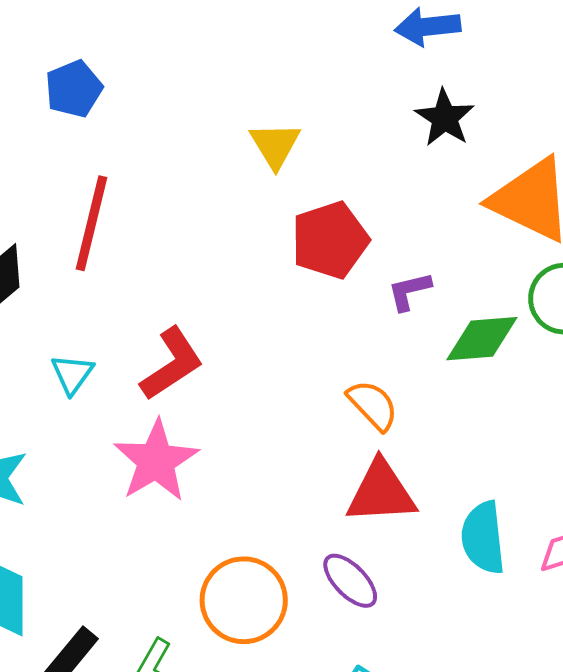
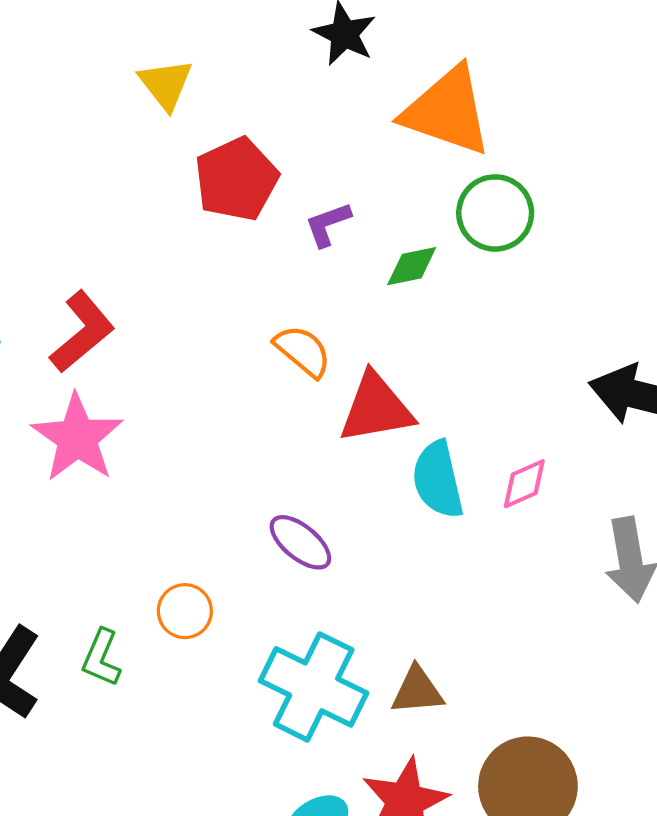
green diamond: (482, 339) -> (412, 266), size x0.7
red triangle: (381, 492) -> (376, 408), moved
orange circle: (244, 600) -> (185, 611), moved, size x0.6

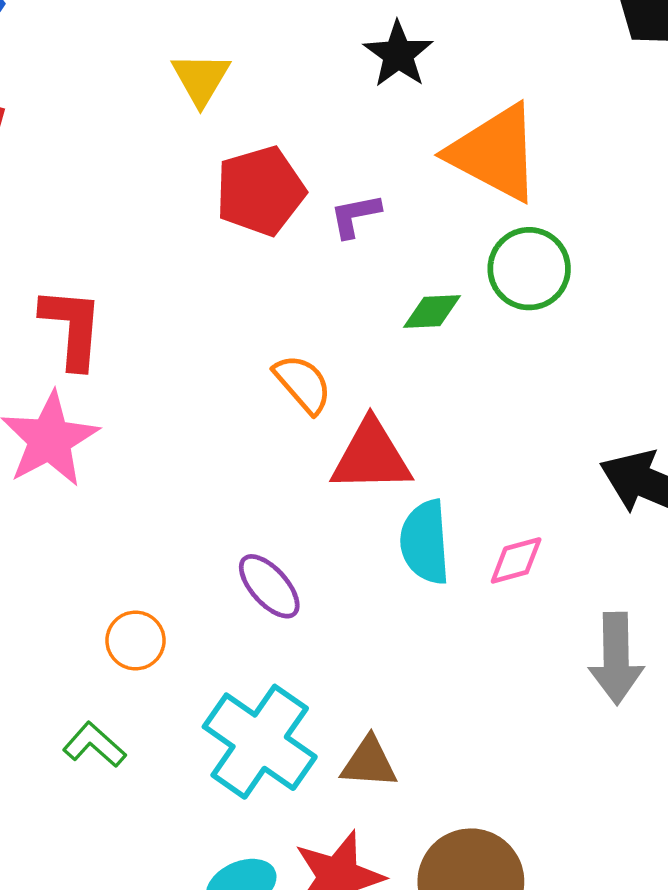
purple L-shape: (328, 224) -> (355, 216), moved
red L-shape: (82, 332) -> (72, 328), turned -54
green L-shape: (101, 658) -> (94, 745), moved, turned 100

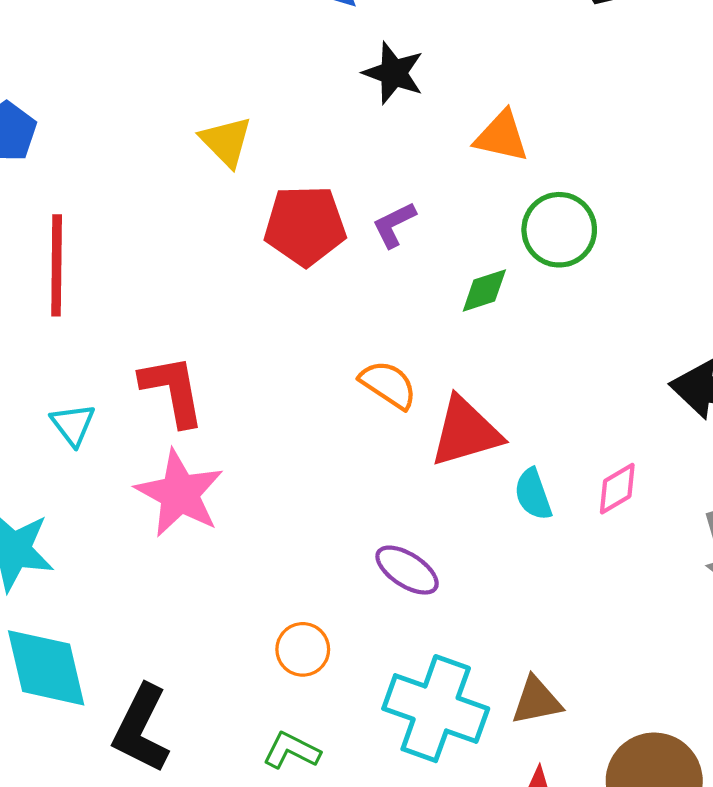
orange triangle: (495, 153) -> (501, 136), size x0.6
red pentagon: (260, 191) -> (305, 226), turned 30
cyan semicircle: (425, 542) -> (533, 494), size x0.7

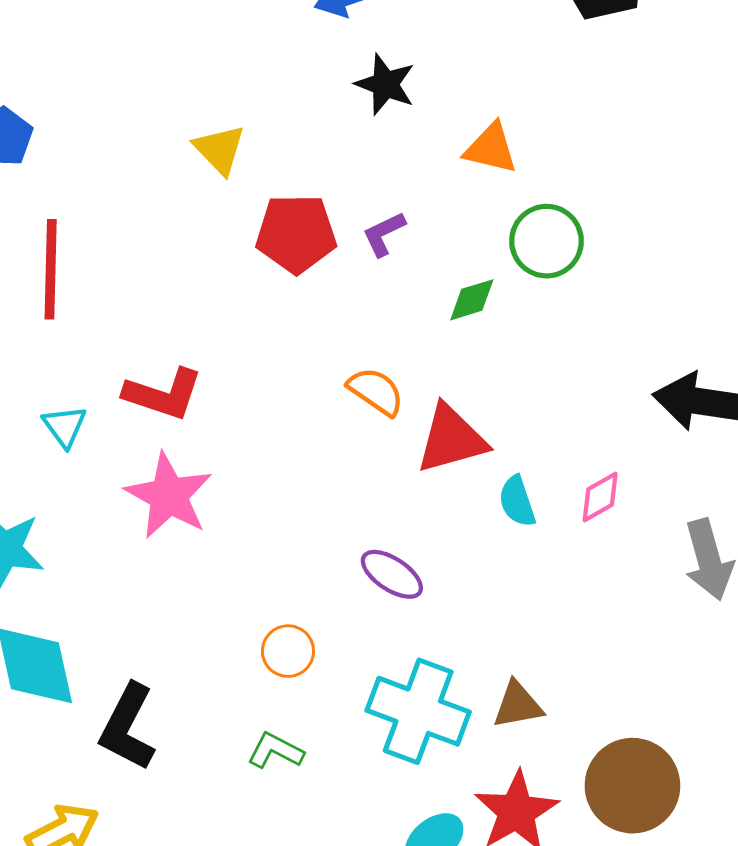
red L-shape: (173, 390) -> (163, 394), turned 118

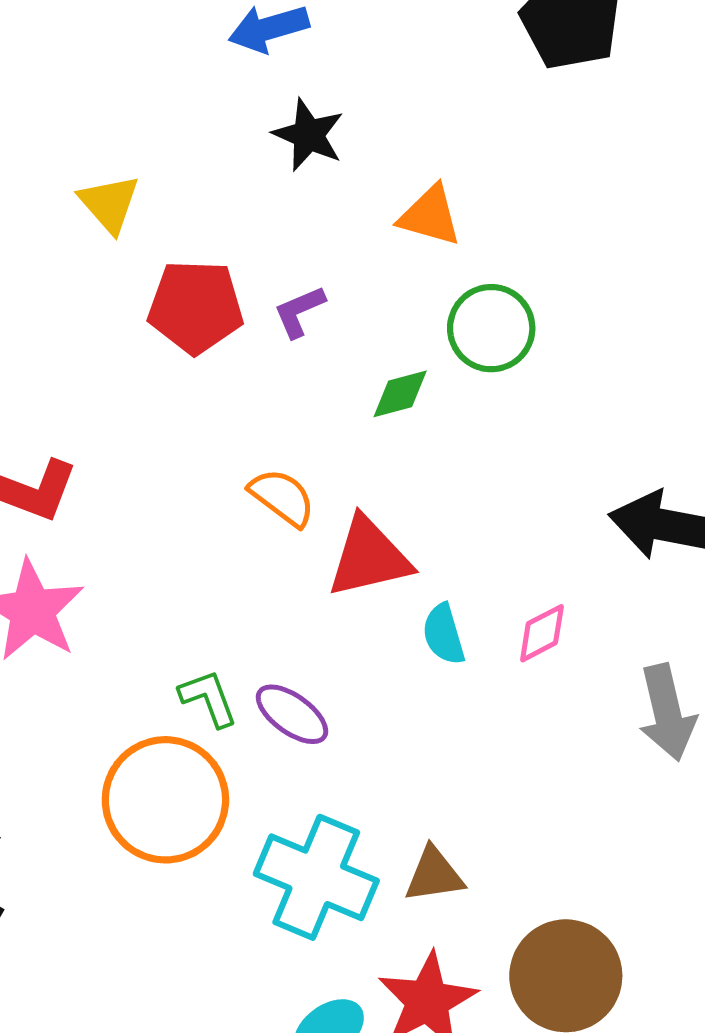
orange circle: (288, 651) -> (165, 800), size x2.0
green L-shape: (275, 751) -> (208, 698), moved, turned 40

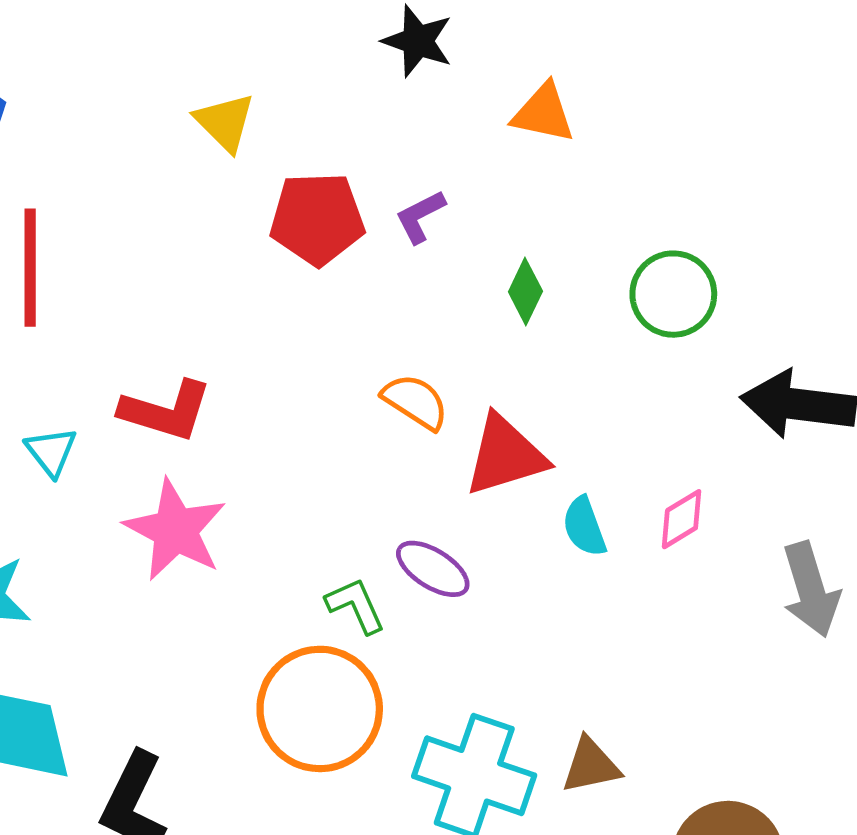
green circle: (491, 328) -> (673, 294), moved
green diamond: (400, 394) -> (525, 291), turned -46
purple ellipse: (292, 714) -> (433, 569), moved

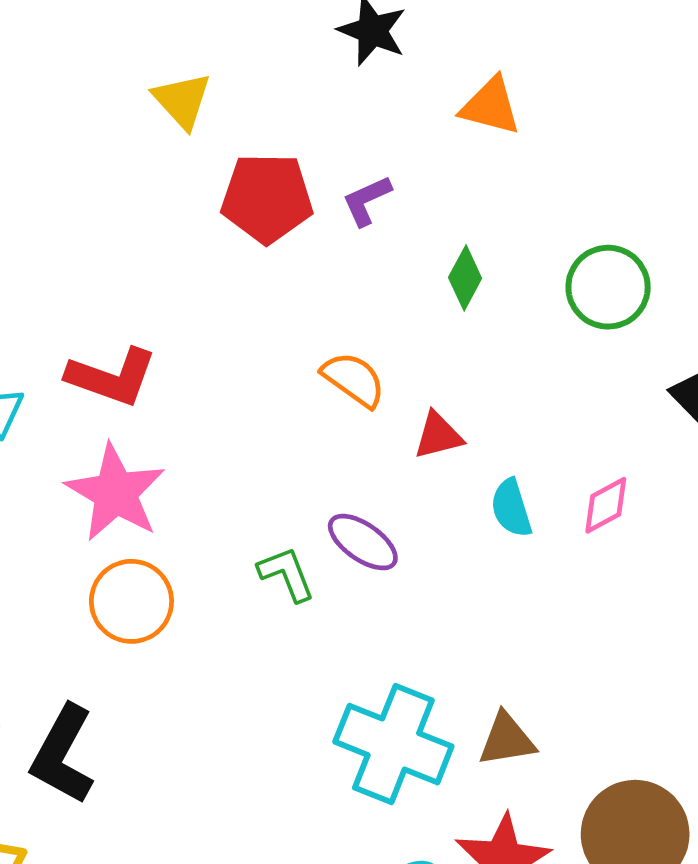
red triangle: (505, 455) -> (438, 436), size x0.6
orange circle: (320, 709) -> (131, 601), moved, size x0.7

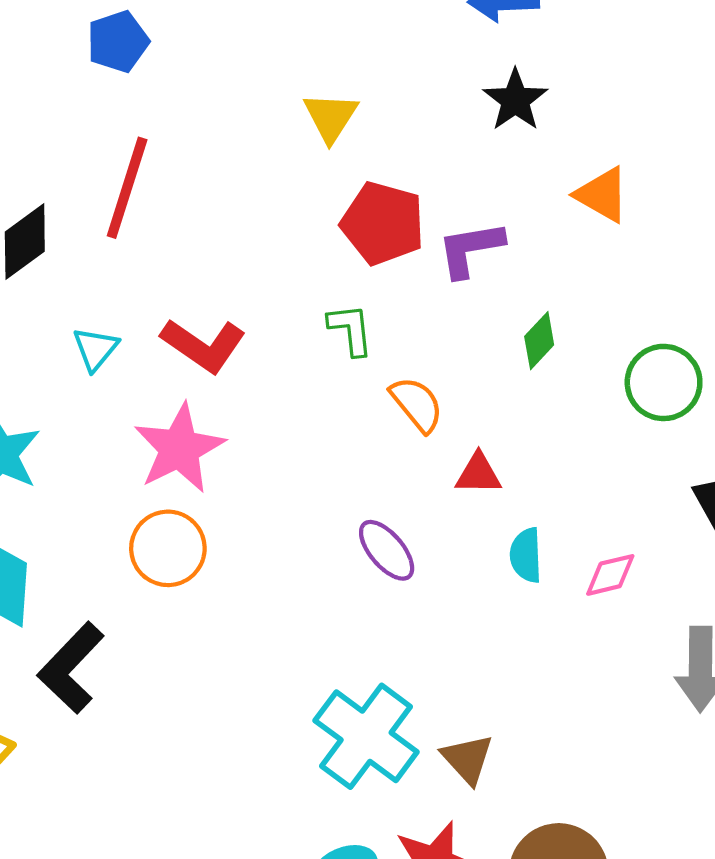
purple L-shape: (367, 201) -> (470, 249), size x1.4
green L-shape: (286, 574) -> (351, 330), moved
brown triangle: (507, 739) -> (467, 759), turned 42

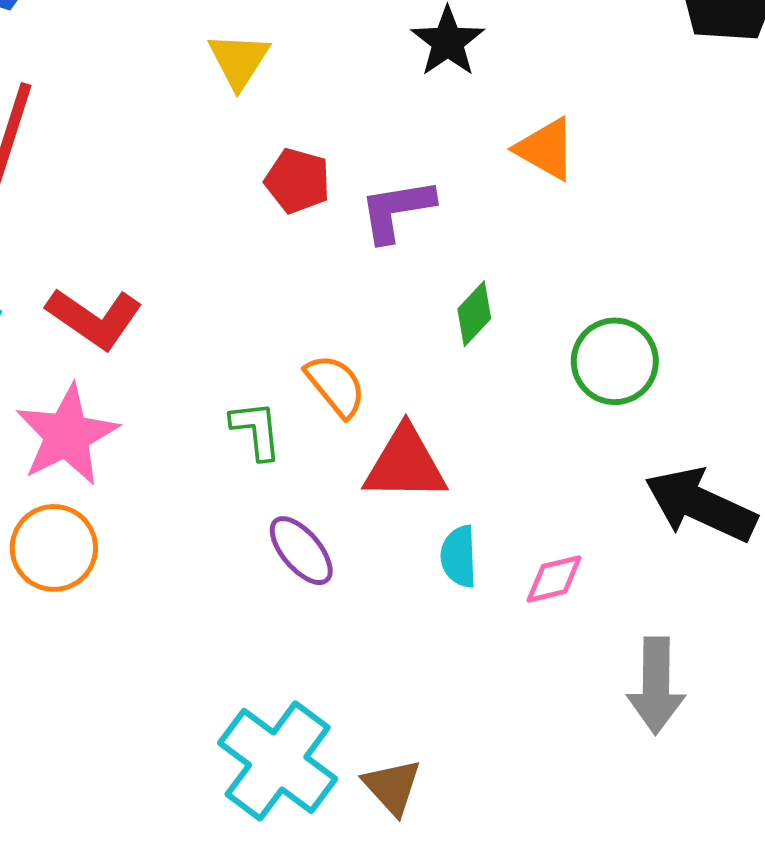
red pentagon: (383, 223) -> (298, 181), size x0.7
green L-shape: (351, 330) -> (256, 430), moved
red triangle: (478, 474) -> (405, 464), size x1.6

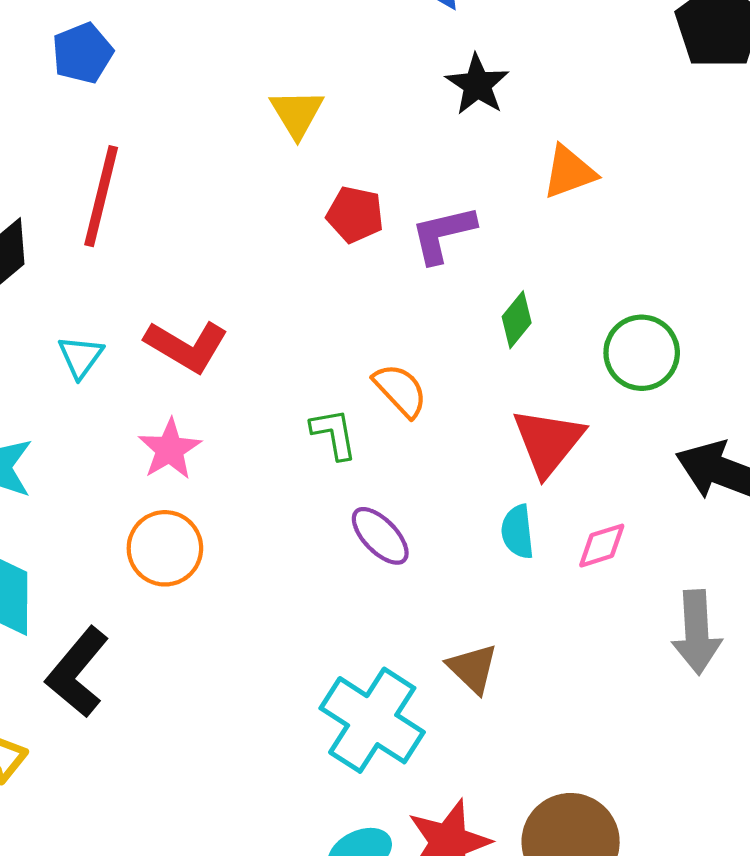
orange triangle: (546, 149) -> (569, 172), turned -46
pink star: (67, 435) -> (170, 449), size x0.7
red triangle: (405, 464) -> (548, 442), moved, turned -48
brown triangle: (392, 787) -> (473, 668), moved

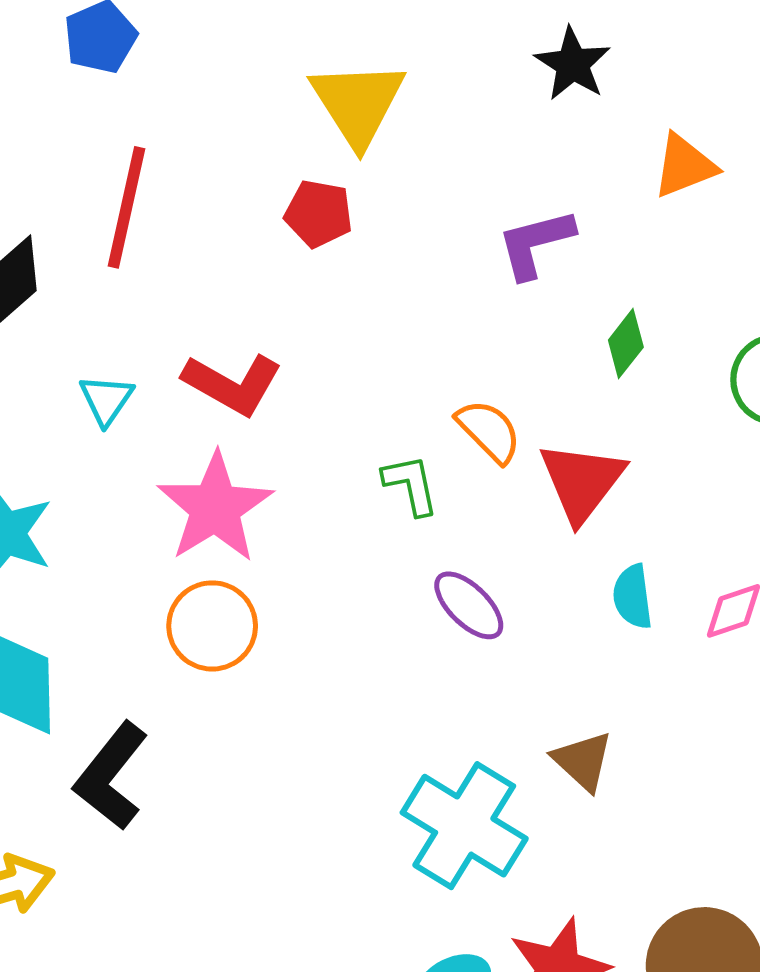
yellow triangle: (297, 113) -> (358, 103), size x1.5
red pentagon: (355, 214) -> (319, 214), moved
red triangle: (548, 442) -> (582, 482), moved
pink star: (170, 449) -> (215, 508), size x1.5

